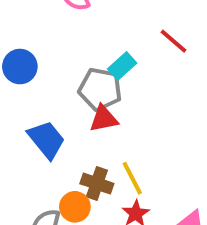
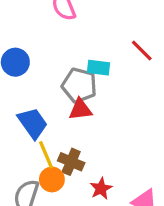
cyan rectangle: (122, 66) -> (98, 68), turned 45
yellow line: (132, 178) -> (46, 155), moved

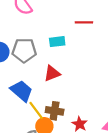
red line: (142, 50) -> (84, 22), turned -30
gray pentagon: (79, 85) -> (24, 50), moved

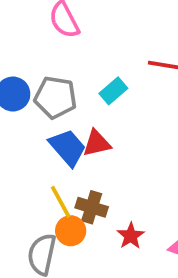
cyan rectangle: (57, 42) -> (113, 91), turned -42
blue trapezoid: (22, 91) -> (68, 148), moved

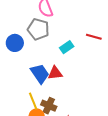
gray pentagon: (55, 97) -> (38, 29), moved

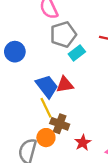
gray pentagon: (38, 29) -> (63, 35), moved, turned -30
yellow line: (33, 101) -> (46, 108), moved

